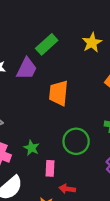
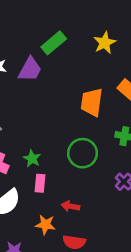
orange trapezoid: (58, 93) -> (92, 102), moved
pink rectangle: (50, 168) -> (40, 183), moved

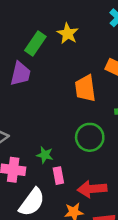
yellow star: (105, 43) -> (68, 34), moved
red arrow: (70, 206) -> (92, 189), size x1.6

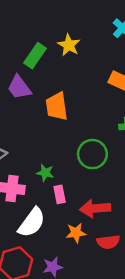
purple trapezoid: (20, 74) -> (19, 87), turned 130
orange trapezoid: (85, 88) -> (57, 106), moved

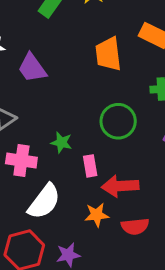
purple trapezoid: (19, 87) -> (32, 68), moved
orange trapezoid: (57, 106) -> (108, 54), moved
pink rectangle: (60, 194) -> (90, 166), moved

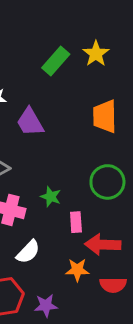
white semicircle: (44, 202) -> (28, 252), size x0.7

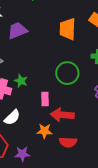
purple trapezoid: (30, 122) -> (17, 31), turned 95
green star: (51, 197) -> (21, 81), moved

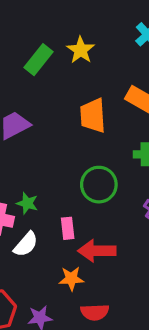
white semicircle: (12, 117) -> (26, 244), moved
red semicircle: (68, 142) -> (95, 312), moved

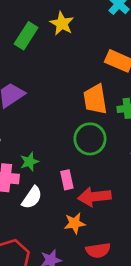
orange trapezoid: (93, 116) -> (95, 99), moved
green star: (27, 203) -> (29, 162), turned -30

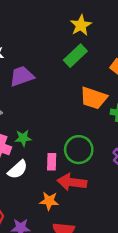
green rectangle: (26, 36) -> (75, 56), moved
orange trapezoid: (95, 99) -> (94, 98), turned -76
green circle: (90, 139) -> (79, 150), moved

